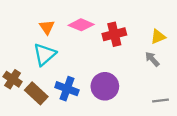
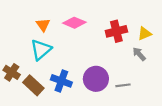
red cross: (114, 34) -> (116, 31), moved
gray line: (160, 100) -> (123, 85), moved

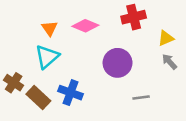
red cross: (116, 31) -> (134, 17), moved
gray arrow: (139, 54) -> (169, 62), moved
purple circle: (96, 79) -> (118, 63), moved

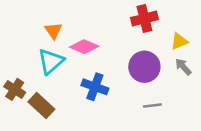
pink diamond: (85, 26) -> (84, 47), moved
purple circle: (118, 63) -> (144, 67), moved
blue cross: (71, 93) -> (95, 87), moved

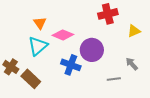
purple circle: (144, 67) -> (92, 50), moved
gray arrow: (183, 67) -> (132, 64), moved

